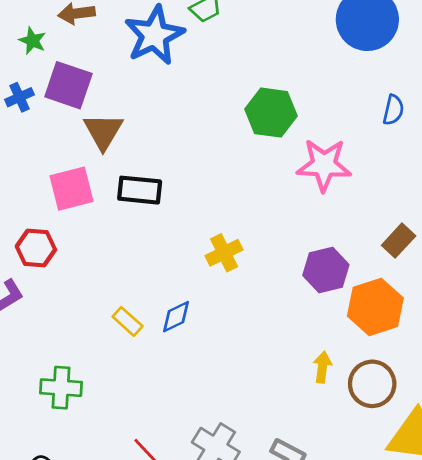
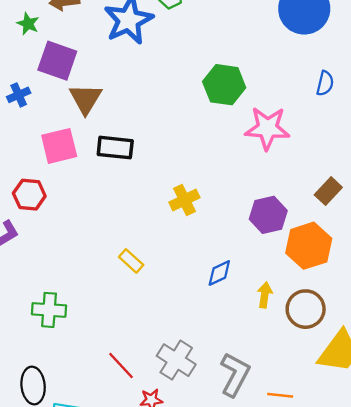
blue cross: (19, 97) -> (19, 95), moved
blue diamond: (176, 317) -> (219, 273), moved
yellow rectangle: (128, 321) -> (131, 261), moved

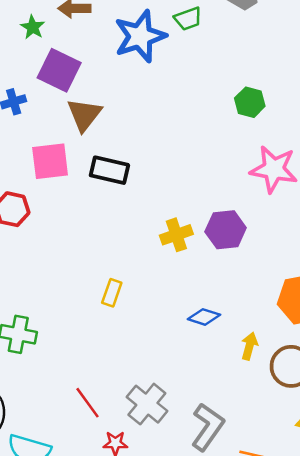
green hexagon: (224, 85) -> (250, 102), moved, size x0.7
purple hexagon: (268, 215) -> (226, 230), moved
yellow rectangle: (131, 261) -> (112, 293), turned 60
blue diamond: (219, 273) -> (204, 317), turned 36

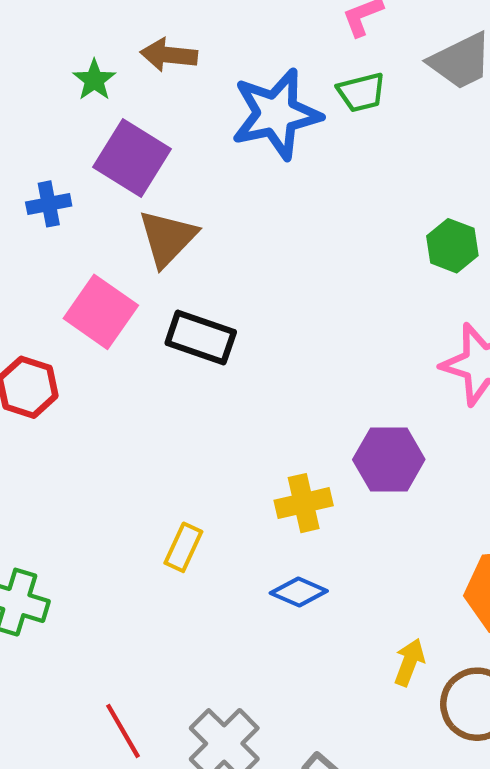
pink square: (50, 161) -> (101, 312), turned 36
yellow cross: (176, 235) -> (304, 503), moved
blue diamond: (204, 317) -> (299, 592), moved

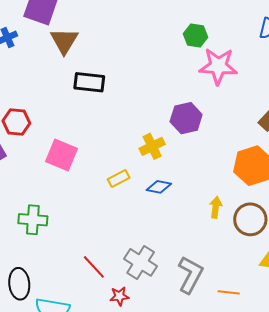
green hexagon: (452, 246) -> (195, 36), moved
pink square: (101, 312) -> (62, 155), moved
yellow rectangle: (183, 547) -> (119, 178), moved, turned 50

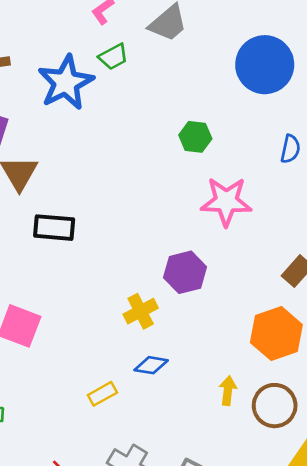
green hexagon: (195, 36) -> (195, 137), moved
yellow rectangle: (119, 178) -> (102, 394), moved

